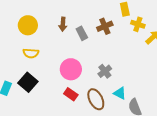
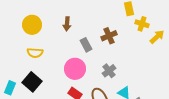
brown cross: (105, 26) -> (109, 36), moved
gray rectangle: (82, 33) -> (86, 45), moved

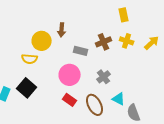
yellow cross: (142, 24) -> (127, 41), moved
yellow circle: (32, 25) -> (42, 41), moved
gray rectangle: (86, 45) -> (81, 51), turned -48

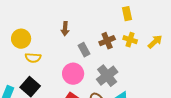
yellow circle: (42, 41) -> (21, 39), moved
gray rectangle: (81, 51) -> (84, 50), turned 48
gray cross: (104, 77) -> (107, 76), size x1.5

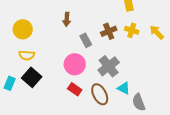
yellow arrow: (155, 42) -> (157, 32), turned -91
yellow semicircle: (33, 58) -> (27, 55), moved

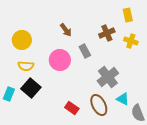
brown arrow: (67, 19) -> (66, 30), turned -40
brown cross: (109, 31) -> (107, 33), moved
pink circle: (75, 64) -> (60, 60), moved
red rectangle: (75, 89) -> (72, 108), moved

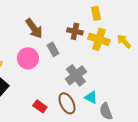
brown arrow: (66, 30) -> (34, 28), size x1.5
brown cross: (107, 33) -> (75, 31), turned 35
yellow cross: (131, 41) -> (99, 39), size x1.5

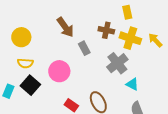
pink circle: (28, 58) -> (59, 71), moved
gray cross: (76, 75) -> (117, 63), moved
cyan triangle: (91, 97) -> (132, 84), moved

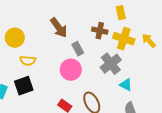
yellow semicircle: (25, 63) -> (28, 61), moved
pink circle: (59, 71) -> (71, 70), moved
black square: (30, 85) -> (24, 86), turned 30

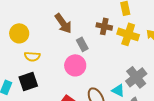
gray cross: (111, 64) -> (136, 77), moved
cyan triangle: (126, 85) -> (118, 90), moved

